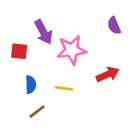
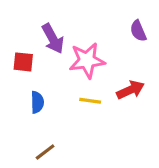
yellow line: (64, 88) -> (90, 101), moved
brown line: (37, 112) -> (45, 152), moved

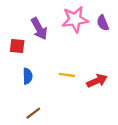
pink star: (87, 60) -> (75, 19), moved
red arrow: (130, 90) -> (97, 81), moved

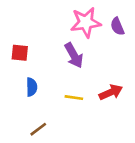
purple arrow: (39, 29) -> (74, 55), moved
yellow line: (67, 75) -> (74, 98), moved

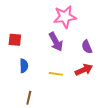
purple semicircle: (117, 26) -> (87, 47), moved
brown line: (38, 129) -> (29, 98), turned -40

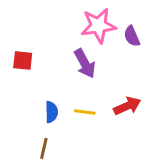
purple semicircle: (87, 47) -> (132, 36), moved
blue semicircle: (24, 66) -> (51, 112), moved

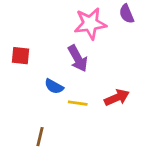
purple semicircle: (132, 36) -> (127, 14), moved
blue semicircle: (51, 112) -> (54, 86), moved, turned 120

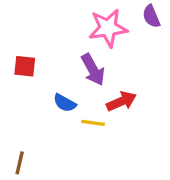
red arrow: (117, 98) -> (121, 101), moved
brown line: (40, 137) -> (20, 163), moved

